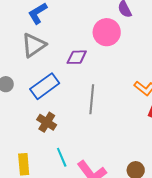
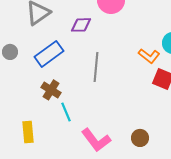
cyan line: (62, 157) -> (66, 112), moved

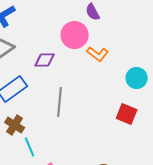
orange L-shape: (149, 56) -> (98, 54), moved

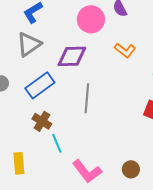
pink circle: (75, 35) -> (91, 19), moved
purple diamond: (45, 60) -> (72, 56), size x1.4

